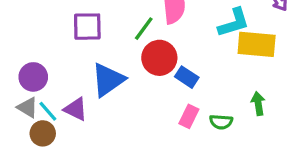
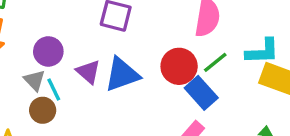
green line: (144, 29) -> (215, 62), moved
blue rectangle: (187, 77) -> (201, 93), size x1.4
purple triangle: (76, 109) -> (88, 72), moved

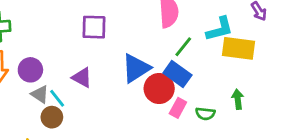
purple circle: (48, 51) -> (30, 70), moved
red circle: (179, 66) -> (159, 88), moved
blue triangle: (122, 74) -> (136, 68), moved

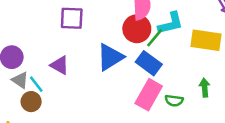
cyan L-shape: (220, 29) -> (171, 23), moved
red circle: (159, 88) -> (137, 29), moved
pink rectangle: (178, 108) -> (149, 95), size x1.6

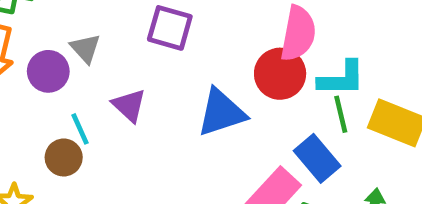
green line: (155, 38) -> (341, 114), moved, turned -66
blue rectangle: (149, 63) -> (317, 158), moved
gray triangle: (20, 80) -> (85, 48), moved

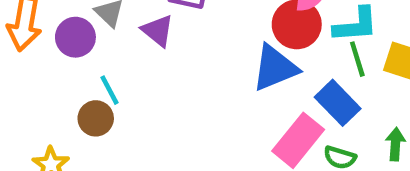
purple triangle: (129, 105) -> (158, 31), moved
blue triangle: (221, 113) -> (275, 68), moved

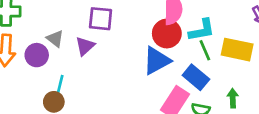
purple triangle: (158, 31) -> (85, 46), turned 45
cyan line: (109, 90) -> (60, 84), turned 48

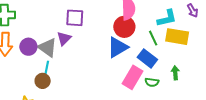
cyan L-shape: (202, 30) -> (167, 18), moved
gray triangle: (55, 39) -> (48, 48), moved, size x1.5

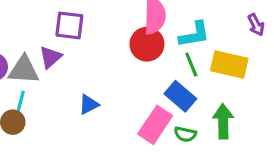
cyan L-shape: (167, 18) -> (194, 35), moved
blue triangle: (118, 47) -> (89, 104), moved, size x0.6
gray triangle: (48, 48) -> (24, 70), turned -35
green arrow: (175, 73) -> (223, 121), size x1.5

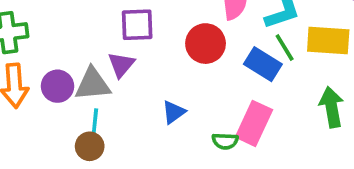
red circle: (147, 44) -> (206, 44), moved
blue rectangle: (180, 96) -> (263, 64), moved
green semicircle: (185, 134) -> (225, 141), moved

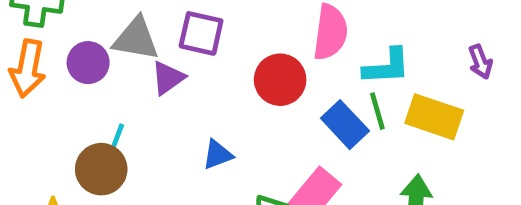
gray triangle: (93, 84) -> (136, 39), moved
purple circle: (58, 86) -> (88, 63), moved
brown circle: (90, 146) -> (101, 169), size x1.4

